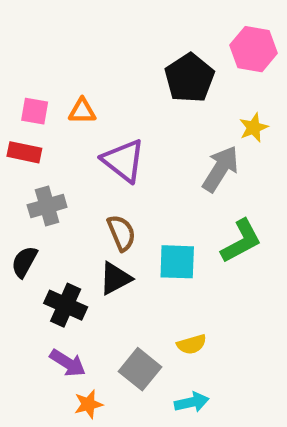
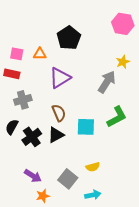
black pentagon: (190, 78) -> (69, 38), moved
purple triangle: (123, 161) -> (60, 78), turned 50
black cross: (66, 305) -> (32, 137), moved, turned 30

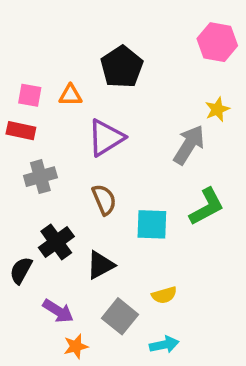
black semicircle: (12, 127) -> (21, 270), moved
black triangle: (56, 135) -> (101, 265), moved

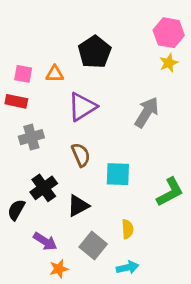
yellow star: (217, 109) -> (169, 63), moved
green L-shape: (207, 207) -> (170, 192), moved
yellow semicircle: (164, 295) -> (127, 229), turned -78

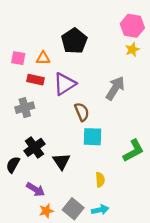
red rectangle: (16, 101) -> (36, 80), moved
brown semicircle: (81, 155) -> (82, 112), moved
black triangle: (78, 206) -> (61, 161), turned -36
gray square: (93, 246) -> (73, 209), moved

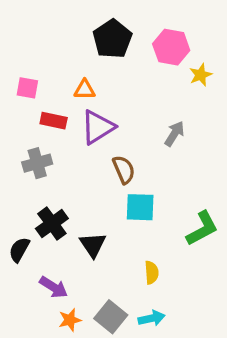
pink hexagon: (132, 26) -> (171, 47), moved
black pentagon: (74, 41) -> (112, 39), moved
orange triangle: (43, 58) -> (85, 90), moved
gray arrow: (115, 88) -> (174, 134), size x0.7

